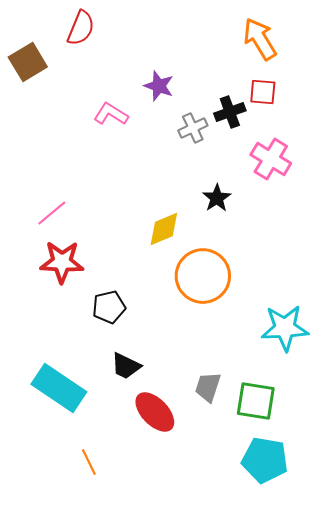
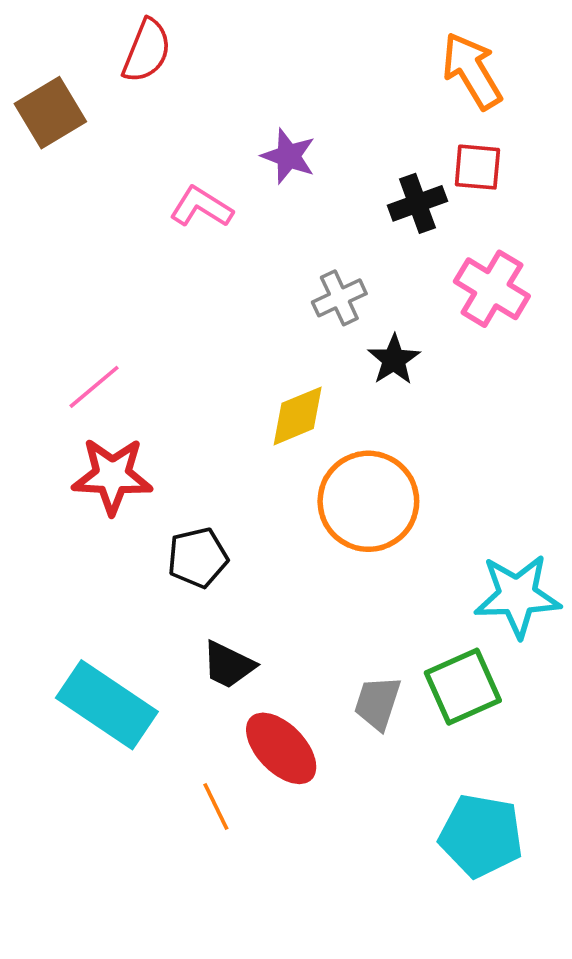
gray cross: (193, 128) -> (339, 298), moved
green square: (256, 401) -> (463, 687), moved, turned -33
orange line: (89, 462) -> (216, 807), moved

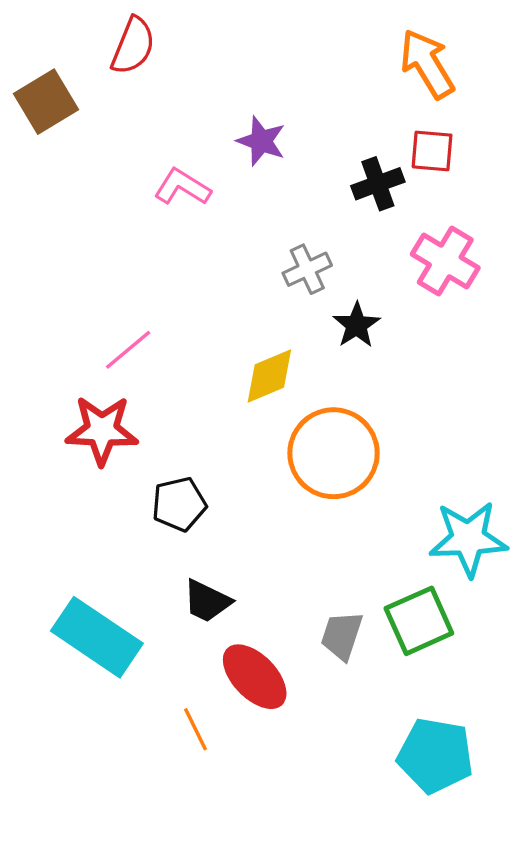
pink line: (94, 387) -> (128, 350), moved

